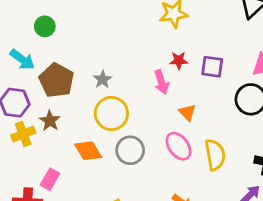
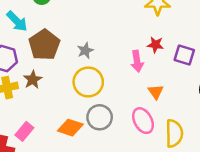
orange diamond: (88, 151) -> (70, 128), moved, turned -50

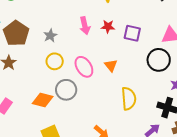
pink arrow: (137, 61) -> (85, 26), moved
yellow circle: (88, 82) -> (55, 61), size x0.7
pink ellipse: (143, 121) -> (84, 67), moved

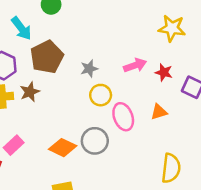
pink arrow: (85, 26) -> (135, 65), turned -108
yellow circle: (55, 61) -> (101, 95), moved
orange triangle: (111, 65) -> (159, 112), moved, turned 40

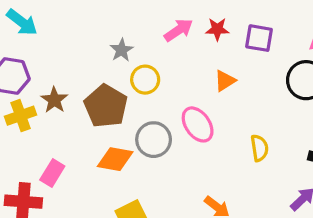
brown pentagon: (47, 57) -> (106, 106), moved
pink ellipse: (123, 117) -> (198, 124), moved
yellow semicircle: (171, 168) -> (259, 148), size x0.7

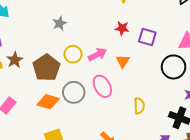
pink arrow: (179, 30) -> (97, 54), moved
gray star: (122, 50) -> (60, 23), moved
orange triangle: (225, 81) -> (123, 61), turned -32

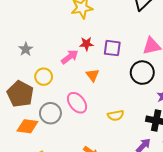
pink arrow: (97, 54) -> (70, 57), moved
yellow semicircle: (139, 106) -> (116, 115), turned 91

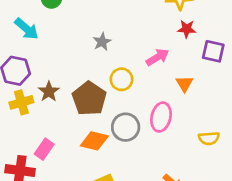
red star: (86, 44) -> (187, 29), moved
pink ellipse: (77, 103) -> (161, 117), turned 45

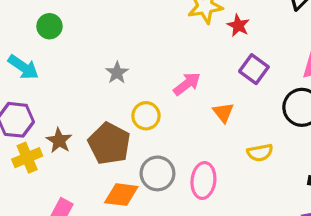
red star: (187, 29) -> (238, 25), moved, turned 30
purple square: (213, 51) -> (254, 69), turned 30
pink ellipse: (161, 117) -> (203, 180), moved
yellow semicircle: (209, 138) -> (260, 153), moved

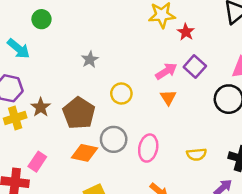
pink arrow: (187, 84) -> (166, 71), moved
yellow circle: (146, 116) -> (121, 94), moved
yellow semicircle: (260, 153) -> (197, 154), moved

